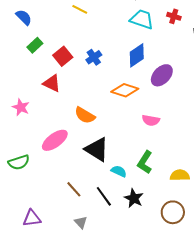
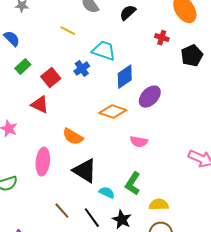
cyan trapezoid: (142, 19) -> (104, 51), moved
blue cross: (94, 57) -> (82, 69), moved
pink ellipse: (55, 140) -> (43, 162), turned -48
yellow semicircle: (180, 175) -> (159, 205), moved

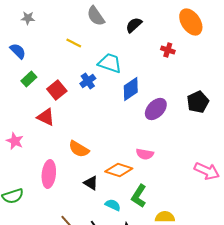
black pentagon: (192, 56) -> (198, 102), moved
orange diamond: (113, 112) -> (119, 170), moved
black triangle: (85, 171) -> (91, 183), size x0.6

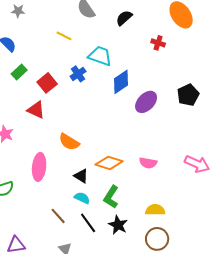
pink semicircle: (145, 154) -> (148, 163), moved
green L-shape: (139, 196) -> (111, 197), moved
cyan semicircle: (113, 205) -> (82, 198), moved

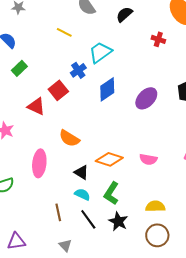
cyan trapezoid: (100, 56) -> (100, 52), turned -55
blue diamond: (121, 82) -> (107, 89), moved
red square: (47, 83) -> (58, 90), moved
brown line: (58, 216) -> (58, 212), turned 30

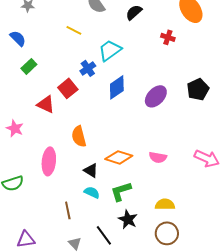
orange semicircle: (69, 138) -> (79, 136), turned 45
green L-shape: (111, 193) -> (121, 191), turned 40
black line: (88, 219) -> (104, 235), moved

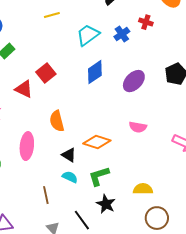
yellow line: (74, 30) -> (52, 15), turned -42
blue cross: (88, 68) -> (122, 34), moved
pink semicircle: (158, 157) -> (138, 127), moved
brown circle: (167, 233) -> (157, 218), moved

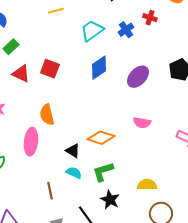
red square: (46, 73) -> (50, 69), turned -30
red triangle: (24, 89) -> (21, 74), moved
orange semicircle: (57, 121) -> (47, 115), moved

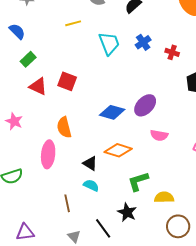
red cross: (150, 18) -> (172, 52), moved
cyan trapezoid: (92, 31) -> (109, 43), turned 105
blue diamond: (99, 68) -> (112, 112), moved, turned 50
purple ellipse: (138, 77) -> (145, 105), moved
green L-shape: (103, 172) -> (138, 181), moved

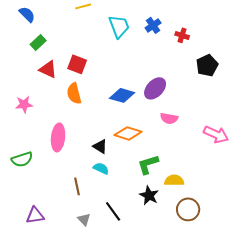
pink star: (14, 121) -> (24, 104), turned -30
orange semicircle: (64, 127) -> (74, 93), moved
black star: (127, 212) -> (149, 195), moved

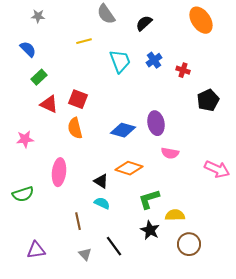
purple ellipse: (155, 88) -> (156, 123), turned -55

